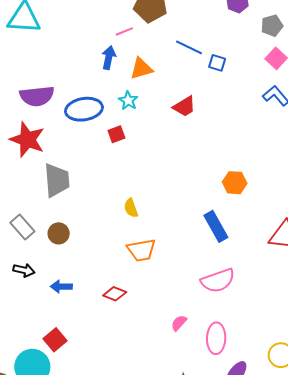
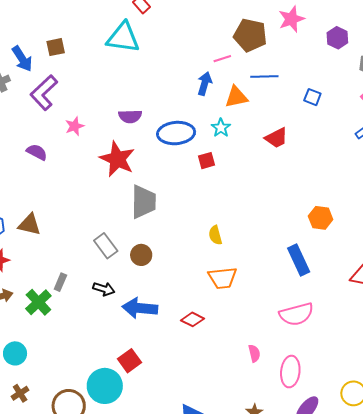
blue line: (189, 47) -> (264, 76), moved, turned -32
purple semicircle: (37, 96) -> (130, 116), size x0.7
blue arrow: (61, 287) -> (140, 308), size x1.6
pink semicircle: (179, 323) -> (254, 353), turned 120

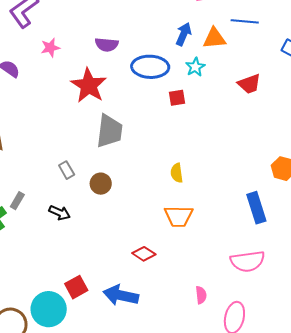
blue arrow: (205, 84) -> (184, 34), moved
gray rectangle: (106, 246) -> (67, 170), size x0.7
blue arrow: (140, 308) -> (121, 295), moved

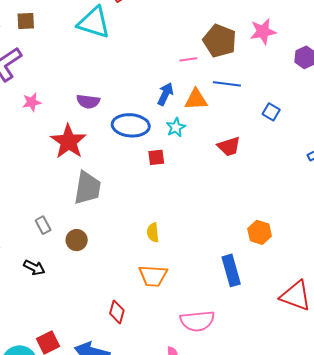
red diamond: (144, 254) -> (117, 312), turned 70
pink semicircle: (248, 261) -> (197, 321), moved

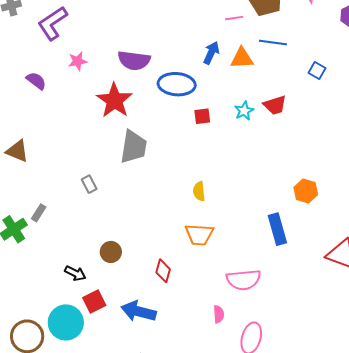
purple semicircle: (88, 101) -> (134, 60), size x1.4
cyan star: (176, 127) -> (244, 111), moved
brown circle: (77, 240) -> (111, 252), moved
black arrow: (34, 267) -> (75, 273), moved

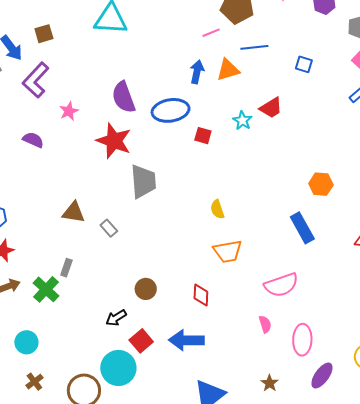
purple semicircle: (134, 60) -> (124, 97), turned 76
red square: (202, 116) -> (203, 136), turned 36
brown triangle: (17, 151) -> (74, 212), moved
black arrow: (75, 273) -> (116, 318), turned 135

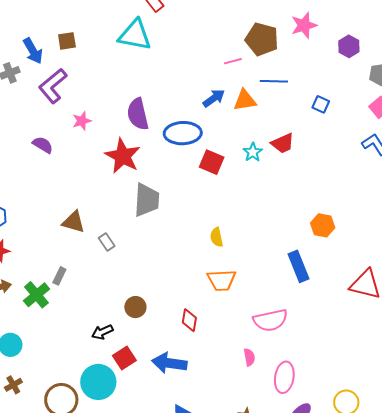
blue arrow: (197, 72) -> (214, 98), turned 35
red square: (203, 136) -> (212, 162), size x1.4

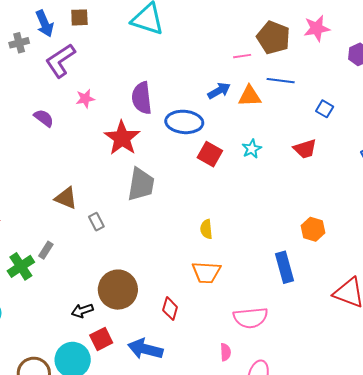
red trapezoid: (283, 143) -> (305, 149), moved
brown circle: (135, 307) -> (118, 290), size x1.8

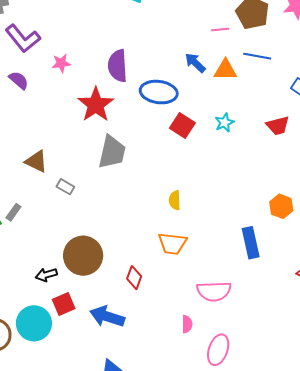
purple L-shape: (60, 61) -> (23, 38), moved, turned -99
blue arrow: (219, 91) -> (195, 63), turned -110
gray rectangle: (96, 222) -> (65, 187), turned -36

